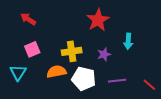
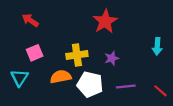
cyan arrow: (128, 41) -> (157, 46), moved

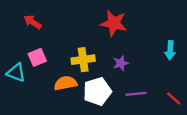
red star: (105, 21) -> (114, 23), turned -30
cyan triangle: (19, 78) -> (16, 73), moved, turned -42
white pentagon: (90, 84) -> (97, 91), turned -30

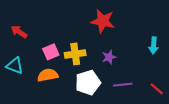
red arrow: (33, 22) -> (19, 32), moved
pink square: (37, 57) -> (51, 52), moved
orange semicircle: (66, 83) -> (48, 75), moved

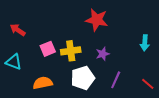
orange semicircle: (48, 75) -> (43, 83), moved
purple line: (123, 85) -> (116, 80), turned -60

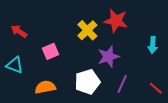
red star: (97, 20) -> (116, 21), moved
yellow cross: (71, 51) -> (87, 30), moved, turned -36
purple star: (103, 54) -> (108, 57), size x1.5

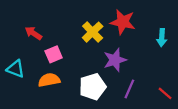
red arrow: (19, 31) -> (33, 33), moved
cyan arrow: (153, 45) -> (162, 38), moved
orange semicircle: (45, 87) -> (49, 80), moved

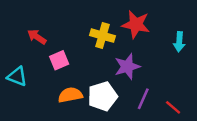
yellow cross: (93, 32) -> (102, 36), turned -30
orange semicircle: (49, 80) -> (70, 95), moved
red line: (165, 93) -> (173, 107), moved

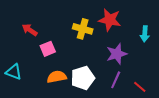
purple star: (127, 67) -> (117, 54), moved
cyan triangle: (17, 76) -> (14, 72), moved

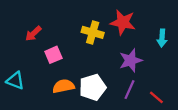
red arrow: (30, 30) -> (33, 34), turned -77

